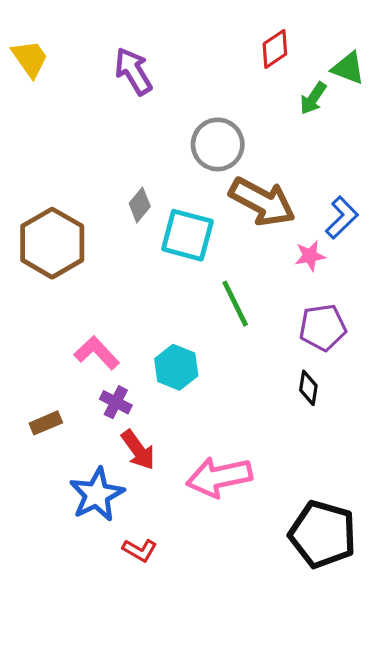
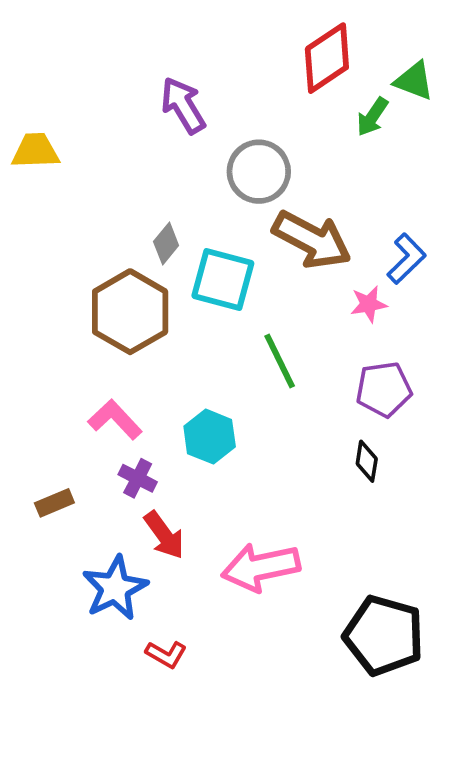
red diamond: (275, 49) -> (327, 58), size x1.5
yellow trapezoid: (30, 59) -> (35, 151), moved, turned -57
purple arrow: (133, 71) -> (183, 105), moved
brown hexagon: (52, 243) -> (130, 312), moved

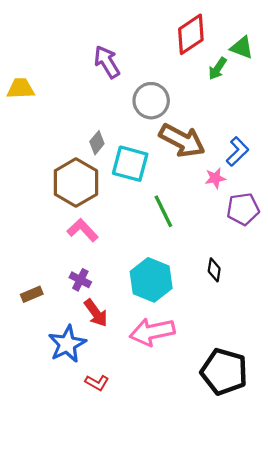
purple pentagon: (384, 389) -> (243, 209), moved
pink L-shape: (115, 420) -> (83, 230), moved
cyan hexagon: (210, 437) -> (151, 280), moved, size x1.4

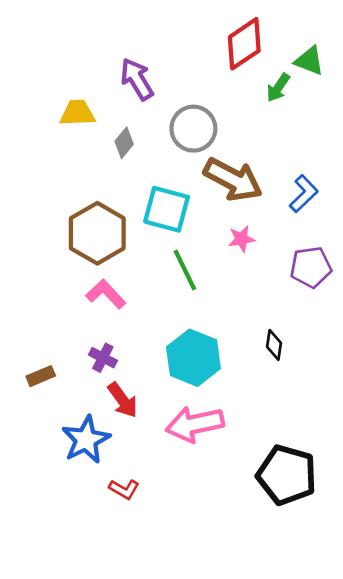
yellow trapezoid: (21, 88) -> (77, 113), moved
gray diamond: (97, 143) -> (124, 143), moved
pink star: (215, 178) -> (241, 239), moved
green line: (163, 211) -> (185, 270), moved

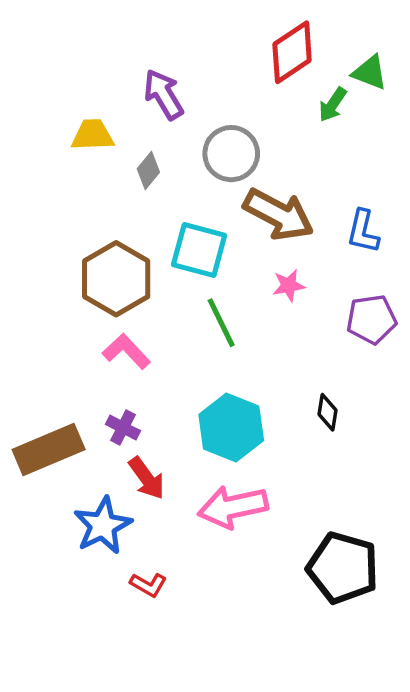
blue L-shape: (304, 194) -> (363, 231), turned 147
brown rectangle: (41, 376) -> (49, 449), size x2.0

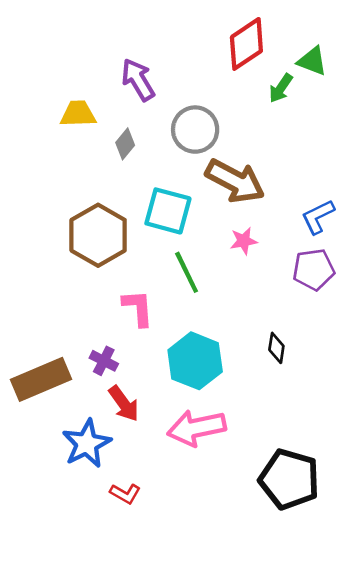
blue L-shape: (363, 231) -> (318, 217), moved, turned 51
pink L-shape: (126, 351) -> (138, 308), moved, turned 39

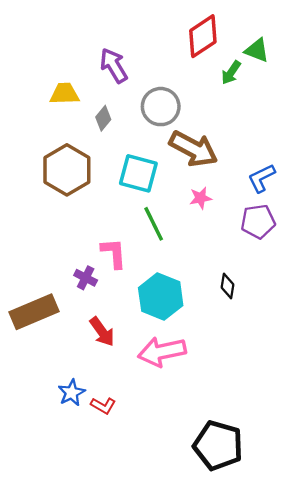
brown hexagon: (98, 235) -> (67, 170), moved
purple cross: (104, 361) -> (86, 278), moved
blue star: (87, 444) -> (72, 393), moved, size x0.7
black pentagon: (289, 479) -> (218, 445), moved

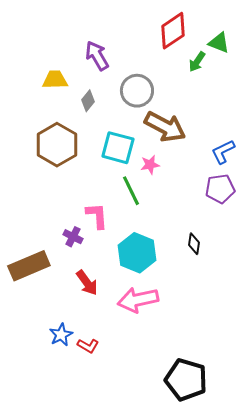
pink star: (201, 198) -> (150, 165), moved

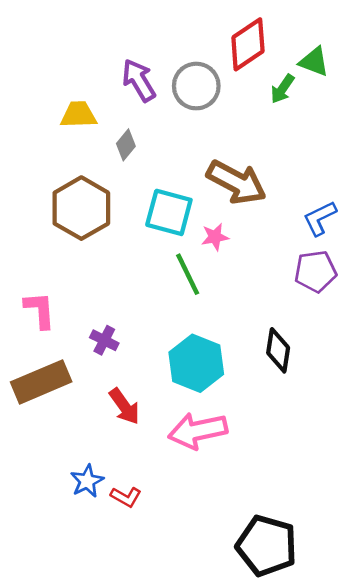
gray circle: (137, 91) -> (196, 86), moved
pink L-shape: (97, 216) -> (40, 310), moved
black diamond: (194, 244) -> (278, 350), size x1.4

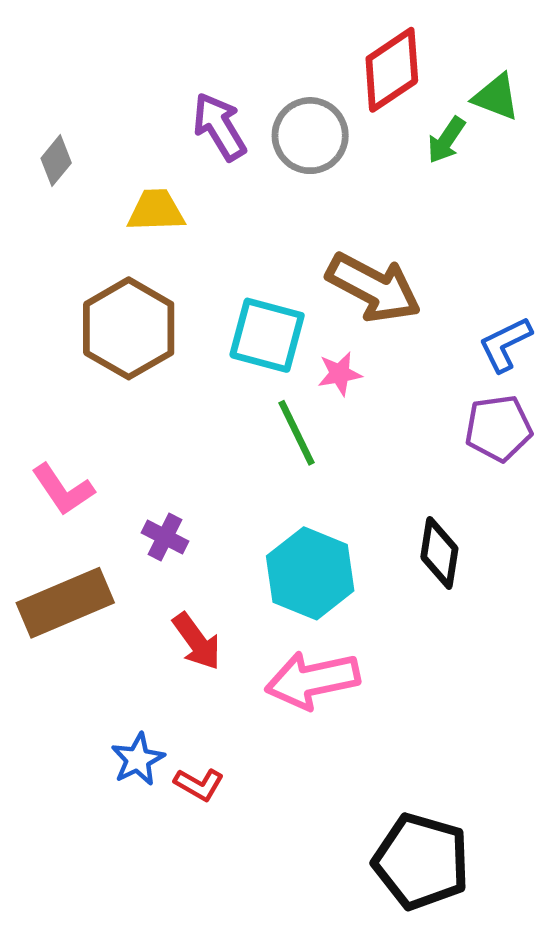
yellow trapezoid: (78, 115) -> (156, 210), moved
gray diamond: (126, 145) -> (56, 161), moved
pink L-shape: (40, 310) -> (63, 489), turned 150

